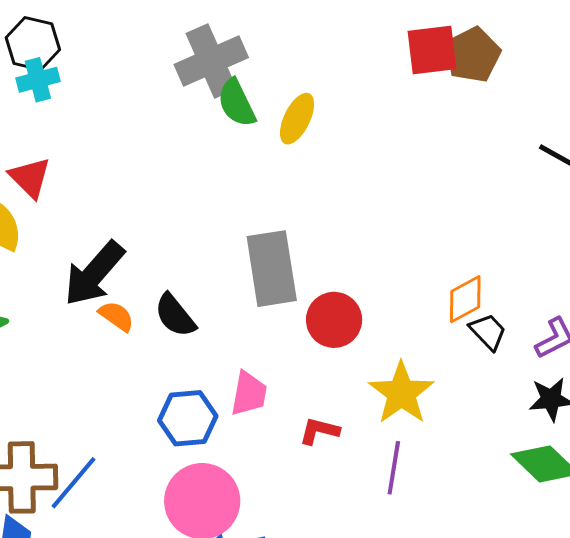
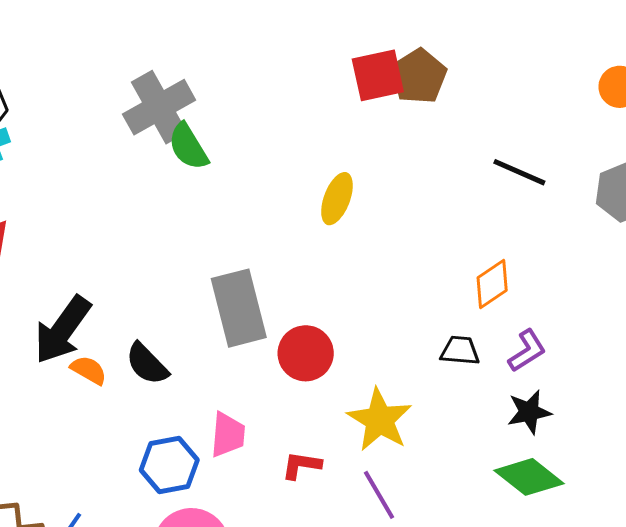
yellow ellipse: (297, 119) -> (337, 199), moved
orange diamond: (465, 299) -> (492, 284), moved
black trapezoid: (488, 332) -> (460, 351), turned -36
purple line: (394, 468) -> (379, 495), turned -34

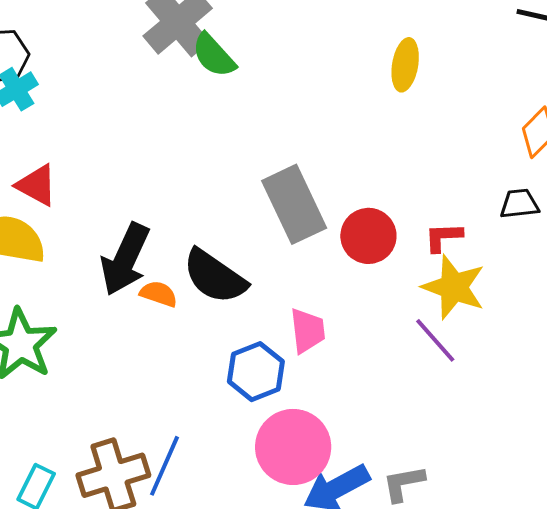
yellow ellipse: (337, 199) -> (405, 65), moved
black semicircle: (147, 364) -> (215, 277), size x1.4
red L-shape: (301, 465) -> (443, 237), moved
purple line: (379, 495) -> (435, 340), moved

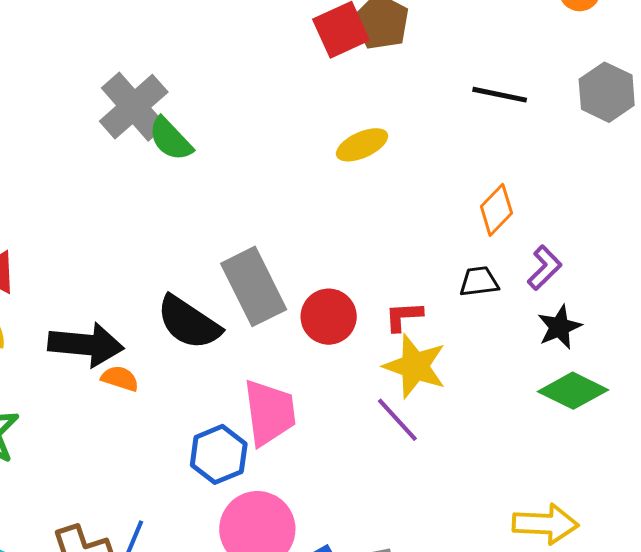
yellow ellipse: (405, 65) -> (362, 145), turned 57
black arrow: (125, 259) -> (86, 345), turned -108
black semicircle: (215, 277) -> (189, 323), moved
pink trapezoid: (307, 331) -> (269, 413), size x1.5

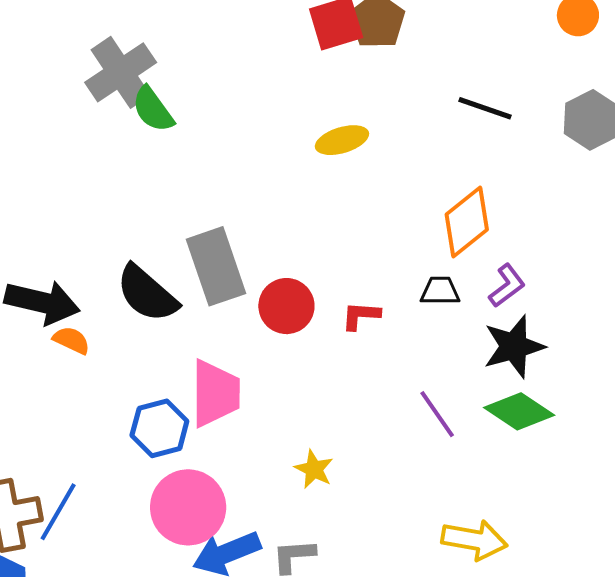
orange diamond: (496, 210) -> (467, 222), size x1.4
black star: (559, 327) -> (514, 347), size x1.4
yellow star: (415, 366) -> (314, 469), moved, size x0.6
purple line: (397, 420) -> (437, 414), moved

